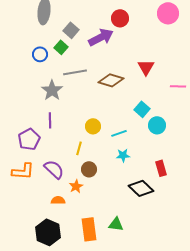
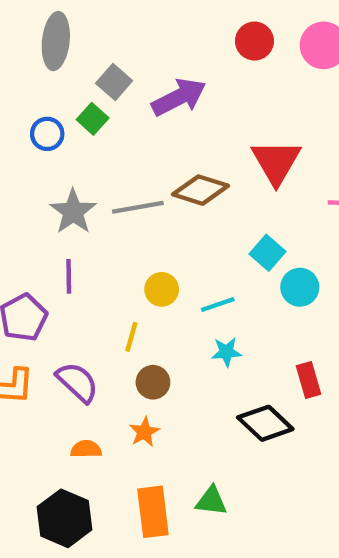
red circle: (120, 18) -> (254, 41), moved
red triangle: (146, 67) -> (276, 162), size x1.4
gray line: (75, 72) -> (138, 207), moved
orange star: (76, 186) -> (144, 432), moved

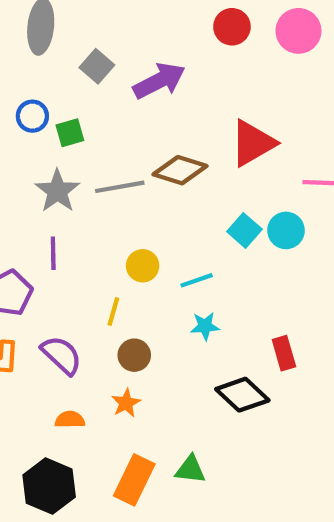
green square: (93, 119) -> (70, 133), moved, turned 32
red triangle: (276, 162) -> (253, 143), turned 30
cyan circle: (300, 287) -> (286, 230), moved
orange rectangle: (153, 512) -> (134, 480), turned 33

